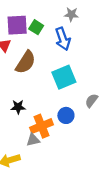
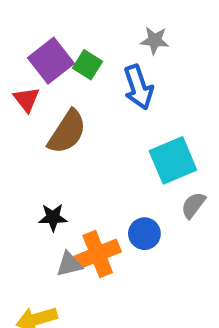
purple square: (17, 25) -> (51, 61), turned -35
cyan square: (64, 77) -> (173, 160), moved
gray triangle: (33, 140) -> (69, 264), moved

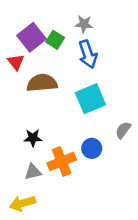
gray star: (155, 40) -> (84, 24), moved
brown semicircle: (67, 132) -> (42, 83), turned -128
cyan square: (173, 160) -> (90, 99), moved
gray triangle: (69, 264) -> (33, 172), moved

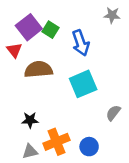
gray star: (84, 24) -> (112, 15), moved
blue circle: (92, 148) -> (89, 147), moved

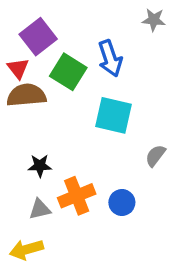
green square: (50, 30) -> (68, 72), moved, size x1.5
brown semicircle: (38, 69) -> (26, 95), moved
cyan square: (83, 84) -> (114, 115), turned 36

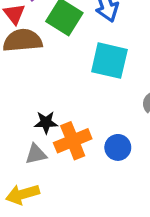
black star: (40, 166) -> (46, 122), moved

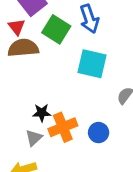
gray triangle: (36, 154) -> (34, 138), turned -30

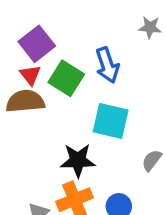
red triangle: (17, 27) -> (30, 75), moved
black star: (42, 113) -> (78, 160), moved, size x1.5

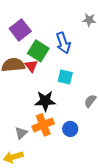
red triangle: (30, 75) -> (31, 66), moved
cyan square: (111, 121) -> (65, 77), size x0.7

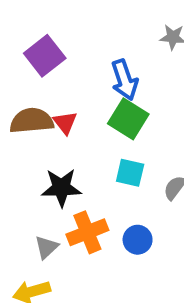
green square: (38, 51) -> (128, 119), moved
cyan square: (65, 77) -> (130, 173), moved
black star: (45, 101) -> (61, 188), moved

